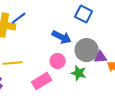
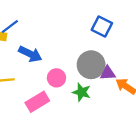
blue square: (84, 14) -> (102, 27), moved
blue arrow: (62, 37) -> (30, 54), moved

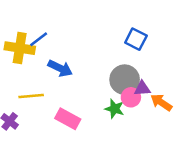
pink circle: (56, 78) -> (131, 97), moved
pink rectangle: (37, 102) -> (68, 119), turned 60

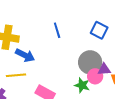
blue line: (39, 39) -> (57, 30), moved, turned -70
blue arrow: (60, 68) -> (25, 55), moved

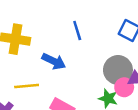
blue arrow: (25, 55) -> (54, 61), moved

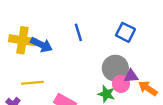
blue arrow: (54, 61) -> (41, 45), moved

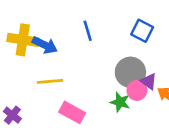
purple triangle: (131, 76) -> (149, 81), turned 40
yellow line: (32, 83) -> (50, 81), moved

